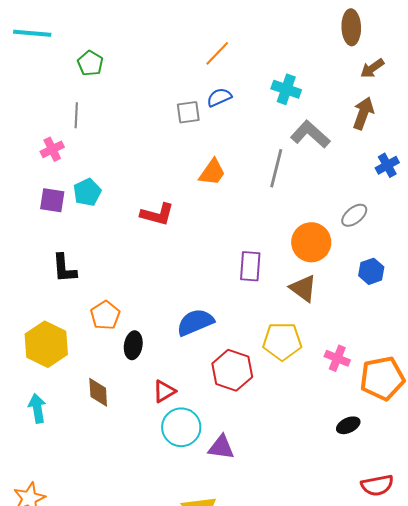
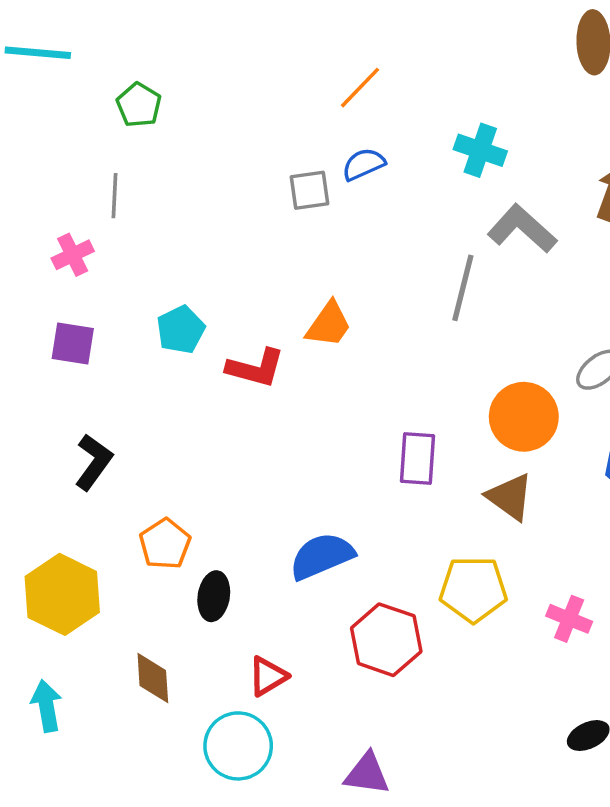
orange trapezoid: (212, 172) -> (329, 324), moved
cyan pentagon: (87, 192) -> (181, 330), moved
black L-shape: (64, 268) -> (94, 462), turned -140
cyan circle: (181, 427) -> (238, 746), moved

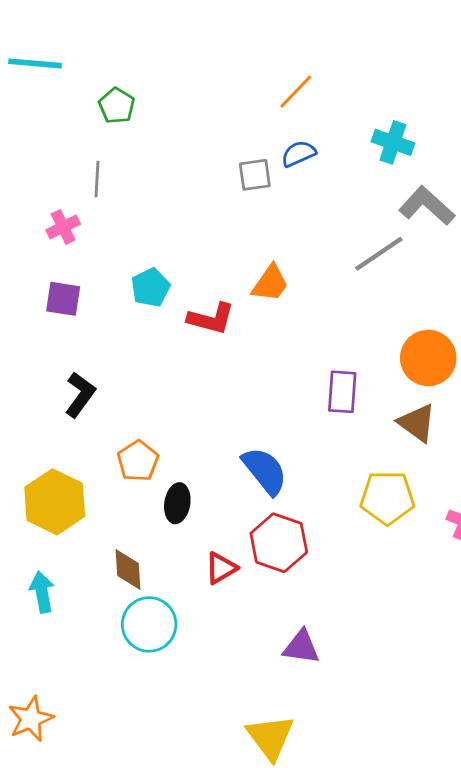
gray line: (463, 288) -> (379, 254), turned 42
blue semicircle: (322, 556) -> (265, 471), turned 74
red hexagon: (386, 640) -> (279, 543), moved
cyan circle: (238, 746) -> (149, 624), moved

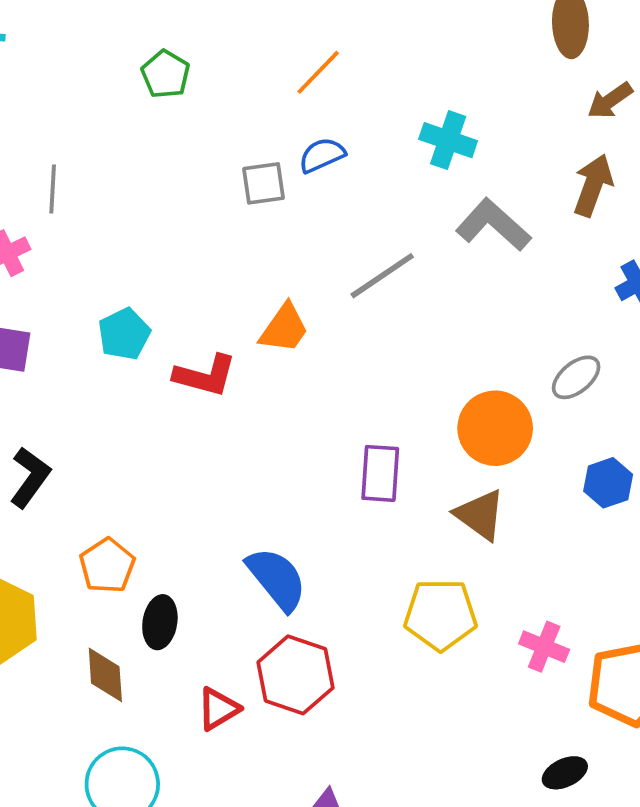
green pentagon: (117, 106) -> (166, 74), moved
gray line: (379, 254) -> (382, 276), moved
brown diamond: (128, 569) -> (105, 675), moved

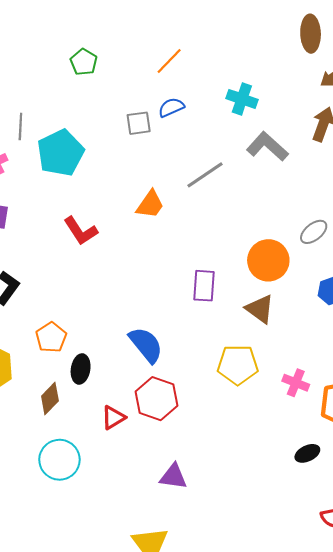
cyan pentagon: (124, 334) -> (61, 153), moved, size x1.6
red L-shape: (205, 375) -> (81, 231), moved, turned 42
brown diamond: (105, 675) -> (50, 399), turned 48

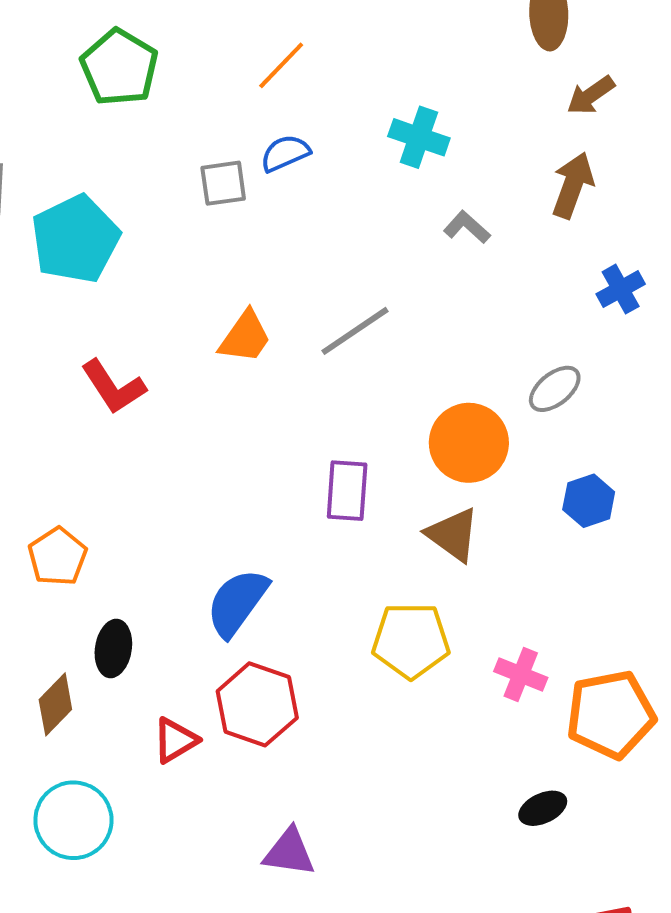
green pentagon: (84, 62) -> (119, 67), size x1.5
gray L-shape: (267, 146) -> (467, 227), size x0.6
gray line: (205, 175) -> (355, 331), moved
orange pentagon: (51, 337) -> (57, 557), moved
blue semicircle: (146, 345) -> (237, 603), turned -105

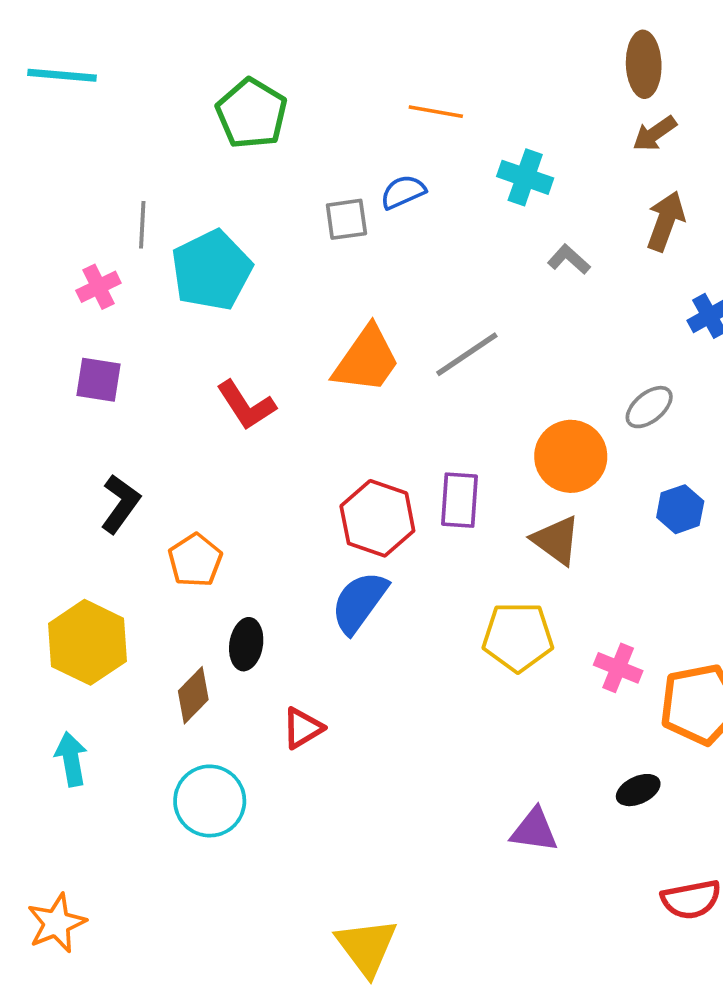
orange line: (281, 65) -> (436, 112), moved, turned 56
brown arrow: (591, 95) -> (655, 134), moved
orange trapezoid: (245, 337) -> (367, 360), size x1.4
red hexagon: (257, 704) -> (377, 518), moved
purple triangle: (289, 852) -> (534, 830), moved

